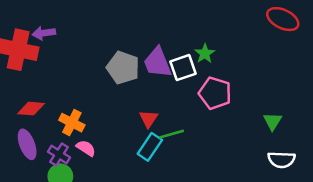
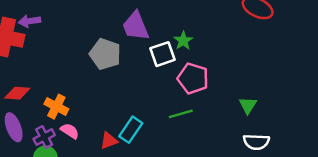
purple trapezoid: (157, 62) -> (136, 26), moved
red triangle: (149, 119) -> (109, 141), moved, turned 36
green line: (172, 134) -> (181, 114), moved
purple cross: (59, 155) -> (44, 137), turned 30

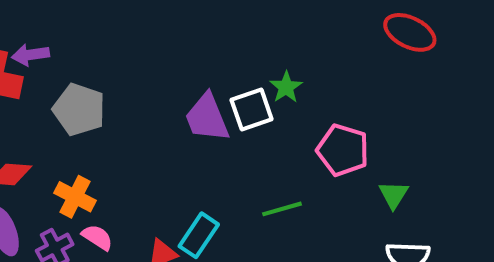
purple trapezoid: (136, 26) -> (207, 118), moved
gray pentagon: (105, 54) -> (79, 110), moved
pink pentagon: (193, 78) -> (343, 150), moved

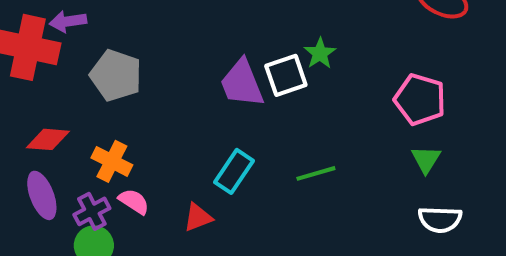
pink pentagon: (343, 150) -> (420, 99), moved
cyan rectangle: (199, 235) -> (234, 171), moved

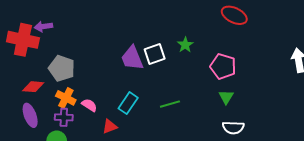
green star: (320, 53) -> (185, 45), moved
gray pentagon: (116, 75) -> (62, 68), moved
pink semicircle: (134, 201) -> (89, 105), moved
purple cross: (92, 211) -> (64, 117), moved, turned 30

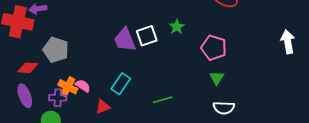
orange cross: (66, 98) -> (68, 87), moved
green line: (170, 104) -> (163, 100), moved

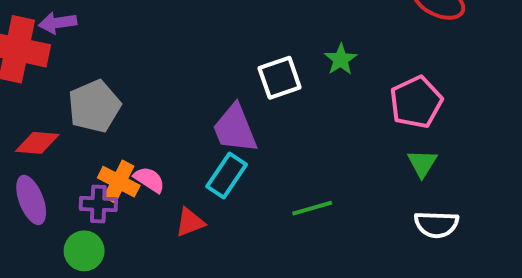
purple trapezoid: (125, 40) -> (235, 129), moved
pink pentagon: (214, 48) -> (416, 102), turned 30
gray pentagon: (56, 50) -> (94, 106), turned 30

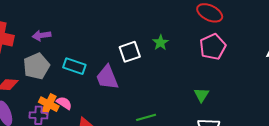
purple arrow: (58, 23) -> (42, 35), moved
pink pentagon: (416, 102) -> (213, 47), moved
cyan rectangle: (227, 176) -> (74, 66), moved, turned 75

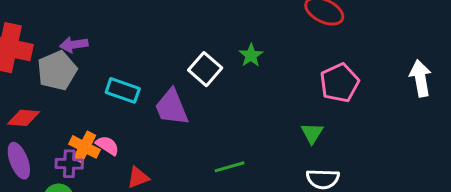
pink pentagon: (213, 47) -> (340, 83), moved
white square: (130, 52) -> (205, 69), turned -30
gray pentagon: (36, 66) -> (57, 71), moved

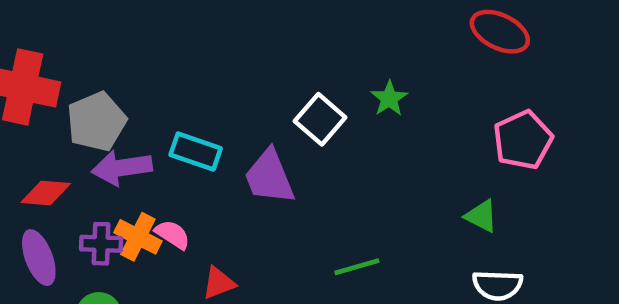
purple arrow: (74, 45) -> (122, 168), moved, size x1.4
green triangle: (312, 133) -> (481, 216), turned -35
purple cross: (69, 164) -> (101, 244), moved

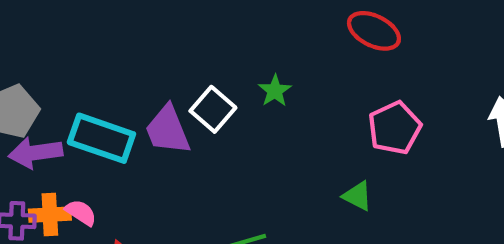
cyan rectangle: (196, 152) -> (101, 138), size x1.4
purple trapezoid: (269, 177) -> (168, 130), moved
orange cross: (138, 237) -> (50, 215), turned -30

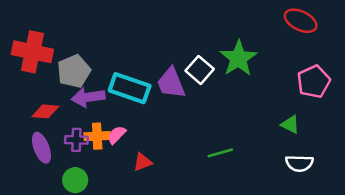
green star: (275, 91) -> (238, 58), size x1.8
pink semicircle: (81, 213) -> (117, 135), turned -78

